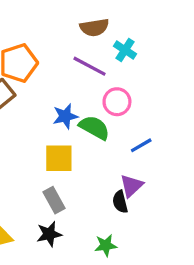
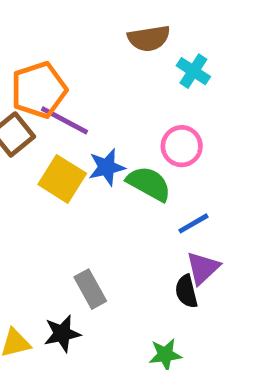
purple line: (90, 66) -> (65, 120), moved
blue line: (141, 145) -> (193, 223), moved
yellow square: (59, 158) -> (62, 179), moved, turned 32
black star: (49, 234) -> (62, 334), moved

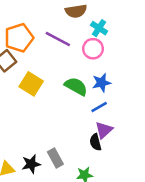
purple line: (65, 120) -> (58, 39), moved
pink circle: (182, 146) -> (93, 49), moved
blue star: (107, 167) -> (101, 83), moved
gray rectangle: (90, 289) -> (55, 158), moved

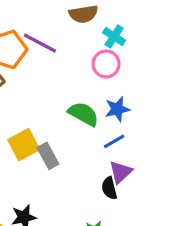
purple line: (58, 39) -> (40, 43), moved
yellow square: (31, 84) -> (24, 145), moved, turned 30
gray rectangle: (55, 158) -> (48, 156), moved

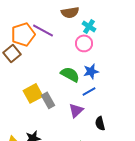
purple triangle: (121, 172) -> (76, 110), moved
black semicircle: (109, 188) -> (100, 123), moved

